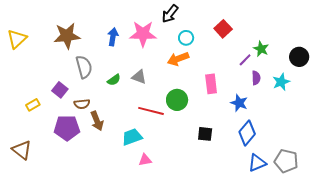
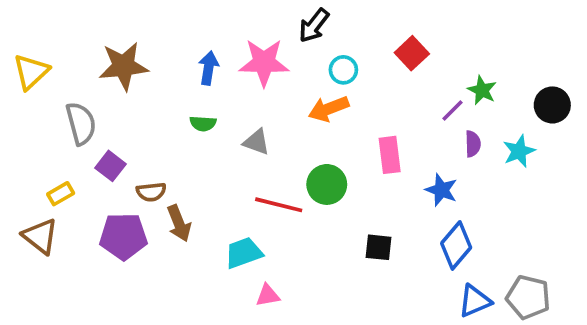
gray semicircle: (84, 67) -> (81, 123), moved
green semicircle: (114, 80) -> (203, 123), moved, turned 40
brown triangle: (22, 150) -> (40, 236), moved

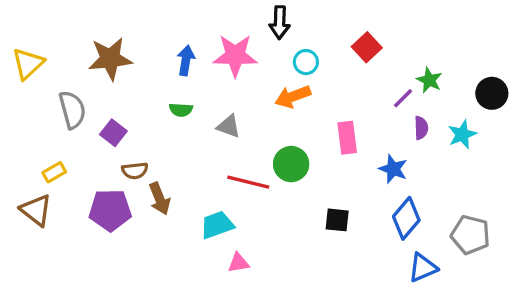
black arrow: (314, 25) -> (280, 23), turned -36
purple square: (111, 166) -> (113, 133), moved
gray pentagon: (528, 297) -> (470, 235), moved

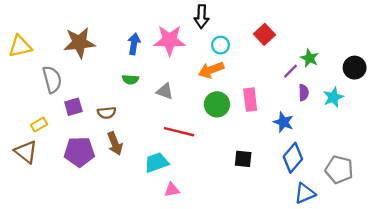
yellow triangle: (28, 64) -> (20, 46), turned 30
purple square: (113, 133) -> (73, 107), moved, turned 36
green circle: (291, 164) -> (217, 104), moved
brown semicircle: (135, 171) -> (107, 113), moved

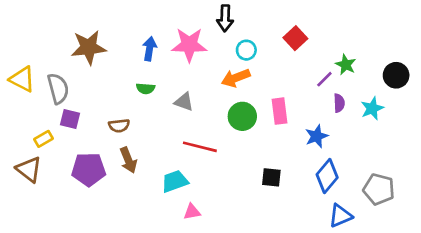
yellow triangle: (20, 46) -> (22, 79), moved, turned 40
purple square: (73, 107) -> (70, 119), moved, turned 30
blue star: (283, 122) -> (317, 136), turned 30

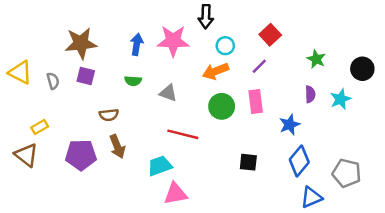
purple line: (324, 79) -> (259, 66), moved
gray semicircle: (58, 89) -> (53, 81), size x0.6
purple square: (70, 119) -> (86, 76), moved
pink triangle: (192, 212) -> (176, 194), size x1.5

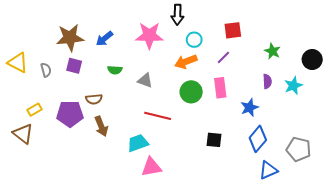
red square: (270, 35) -> (233, 30), turned 36
blue arrow: (137, 44) -> (104, 39), moved, turned -138
purple pentagon: (81, 155) -> (70, 114), moved

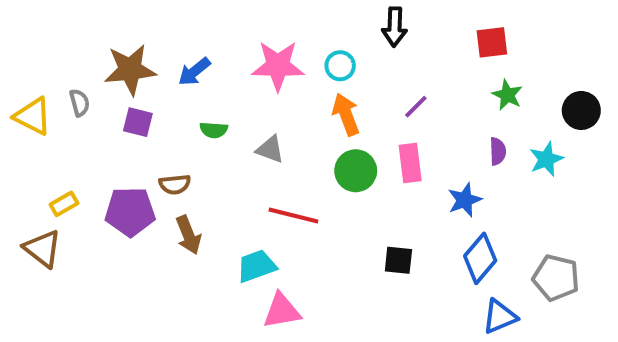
black arrow: (177, 15) -> (395, 27), moved
red square: (233, 30) -> (492, 42), moved
cyan circle: (194, 40) -> (340, 66), moved
orange arrow: (186, 62) -> (346, 114), turned 90
gray semicircle: (46, 70) -> (79, 103), moved

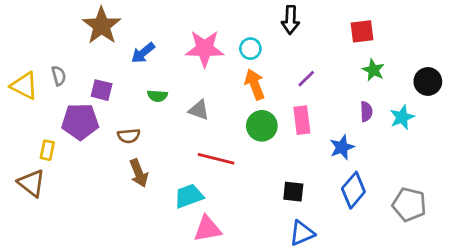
brown star: (130, 70) -> (102, 26), moved, turned -30
yellow rectangle: (64, 204) -> (47, 150), turned -48
purple pentagon: (130, 212) -> (80, 122), moved
blue triangle: (500, 317) -> (302, 233), moved

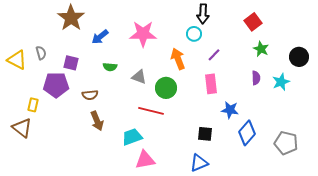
red square: (362, 31) -> (253, 22), turned -30
cyan circle: (250, 49) -> (194, 34), moved
green circle: (262, 126) -> (166, 88), moved
blue star: (342, 147) -> (230, 110), moved, turned 30
blue triangle: (302, 233) -> (199, 163), moved

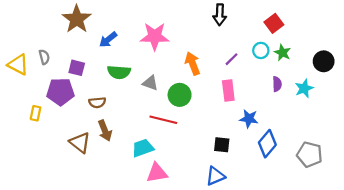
cyan circle: (194, 34) -> (261, 50), moved
green semicircle: (110, 67) -> (119, 72), size x1.5
brown triangle: (22, 128) -> (80, 143), moved

